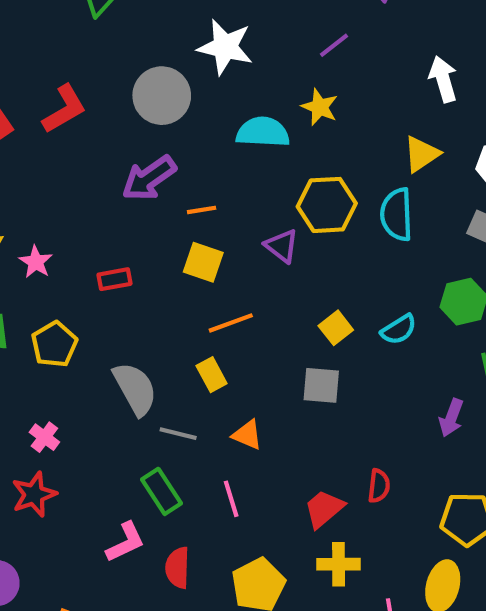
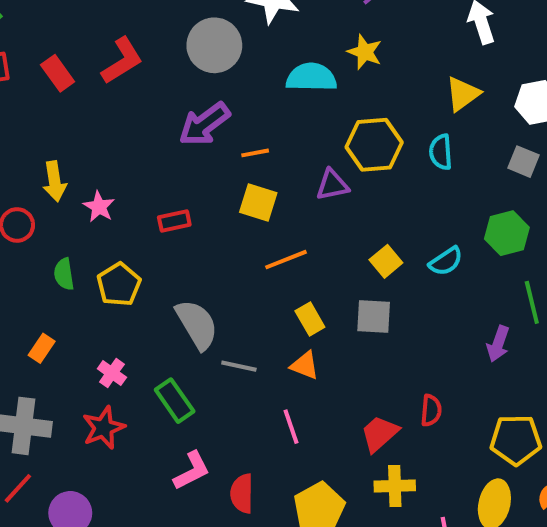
cyan semicircle: (397, 214) -> (441, 152), size x0.7
purple triangle: (282, 246) -> (332, 185), turned -48
yellow rectangle: (212, 375) -> (310, 319), moved
green rectangle: (161, 491) -> (175, 401), moved

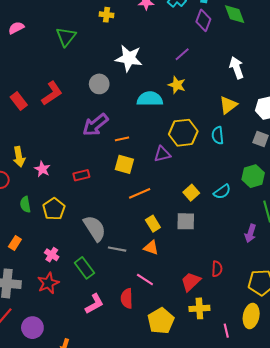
gray circle: (214, 45) -> (99, 84), size x0.7
pink line: (291, 427) -> (145, 279), turned -36
red semicircle: (242, 494) -> (127, 298), moved

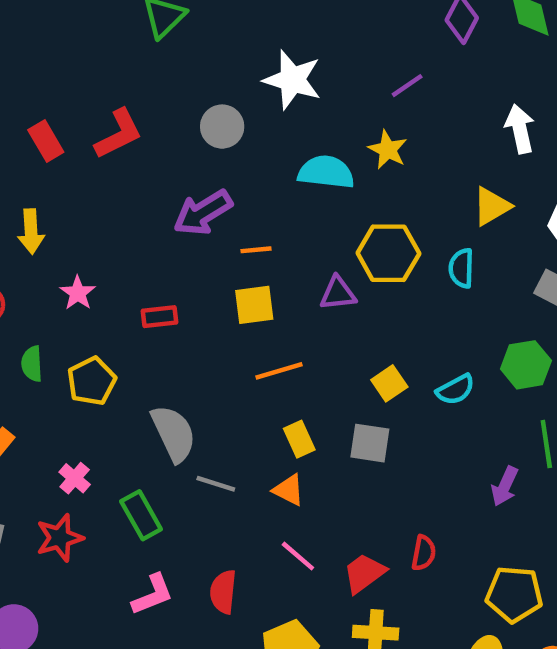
yellow arrow: (19, 157) -> (31, 232), moved
yellow square: (124, 164) -> (254, 305), turned -30
pink line: (145, 279) -> (298, 556), moved

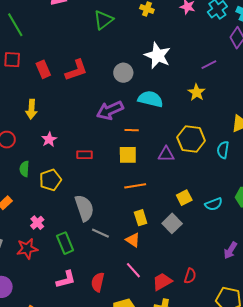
cyan semicircle: (326, 172) -> (150, 99), moved
gray square: (370, 443) -> (172, 223), turned 30

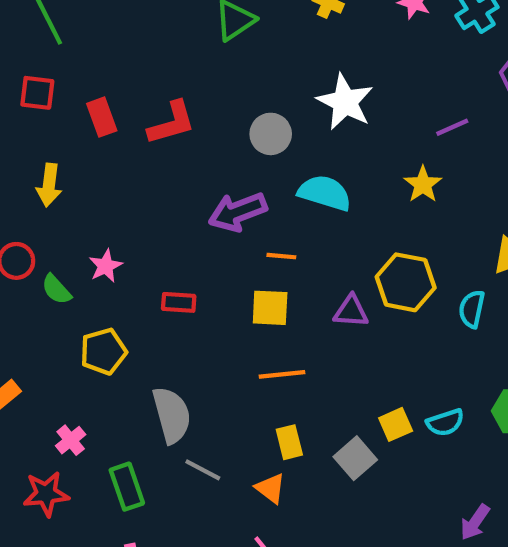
yellow arrow: (31, 109) -> (49, 185), moved
green semicircle: (24, 169) -> (56, 289), moved, turned -49
yellow square: (184, 198) -> (396, 424), moved

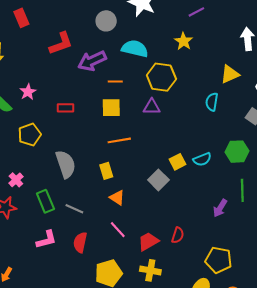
red L-shape: (172, 123) -> (61, 44), moved
yellow hexagon: (406, 282) -> (161, 77), moved
yellow rectangle: (289, 442) -> (106, 171), moved
gray line: (203, 470) -> (74, 209), moved

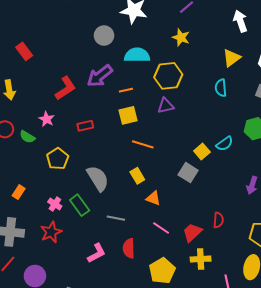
red L-shape: (61, 44) -> (65, 88), moved
orange line: (119, 140) -> (143, 144), turned 40
green rectangle: (45, 201) -> (80, 205), moved

